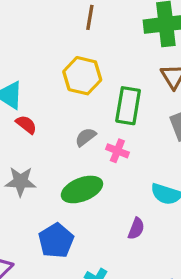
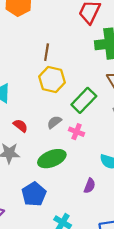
brown line: (90, 17) -> (47, 52), moved
green rectangle: (128, 106) -> (84, 100), turned 35
red semicircle: (26, 125) -> (20, 126), moved

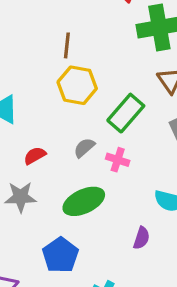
red semicircle: (20, 126) -> (35, 156), turned -64

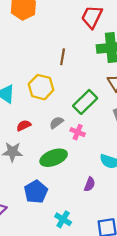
brown line: (67, 45) -> (63, 57), moved
yellow hexagon: (77, 85) -> (41, 87), moved

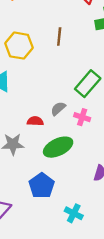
yellow hexagon: (41, 87) -> (19, 46), moved
red semicircle: (24, 125) -> (35, 121), moved, turned 32

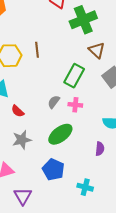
brown line: (59, 36) -> (37, 50), moved
red semicircle: (35, 121) -> (18, 111), moved, turned -128

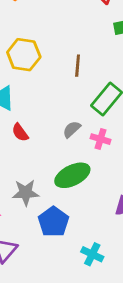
brown line: (37, 50) -> (78, 66), moved
gray star: (22, 140) -> (26, 193), moved

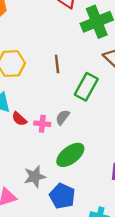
red semicircle: (20, 132) -> (19, 119), moved
pink cross: (101, 139) -> (42, 124), moved

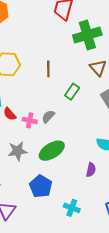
green rectangle: (86, 87) -> (72, 92), size x0.7
gray star: (35, 177) -> (17, 151), moved

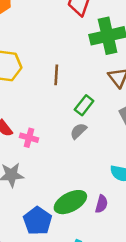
gray semicircle: (48, 117) -> (78, 131), moved
green ellipse: (52, 151) -> (70, 202), moved

